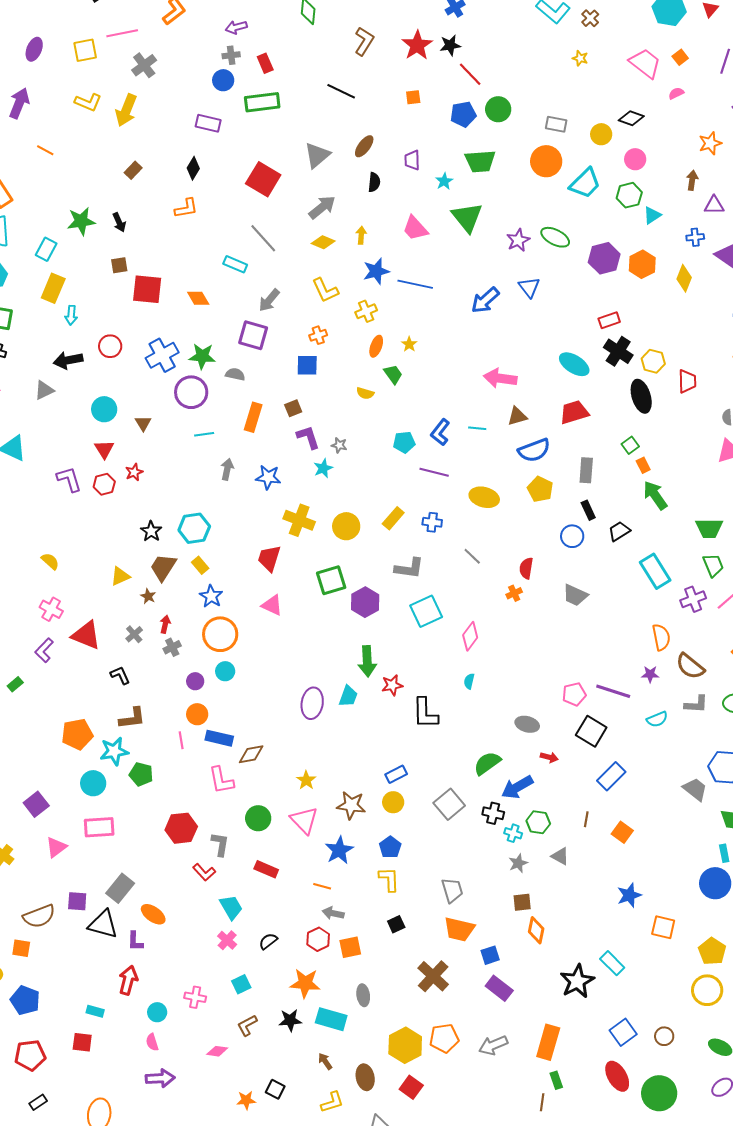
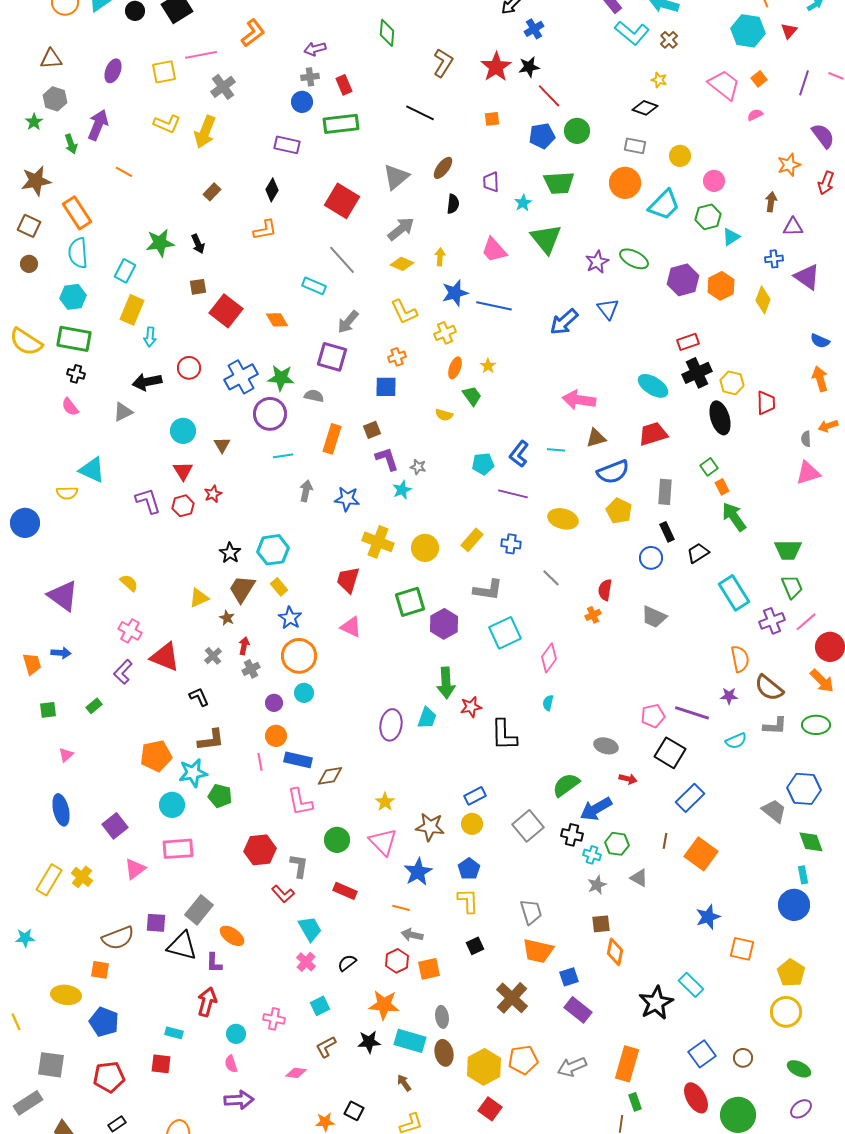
black diamond: (631, 118) -> (645, 108), moved
red square: (147, 289) -> (226, 311), turned 32
black cross: (618, 351) -> (697, 373), turned 32
orange square: (622, 832) -> (701, 854), size x1.5
brown ellipse: (365, 1077) -> (444, 1053), moved

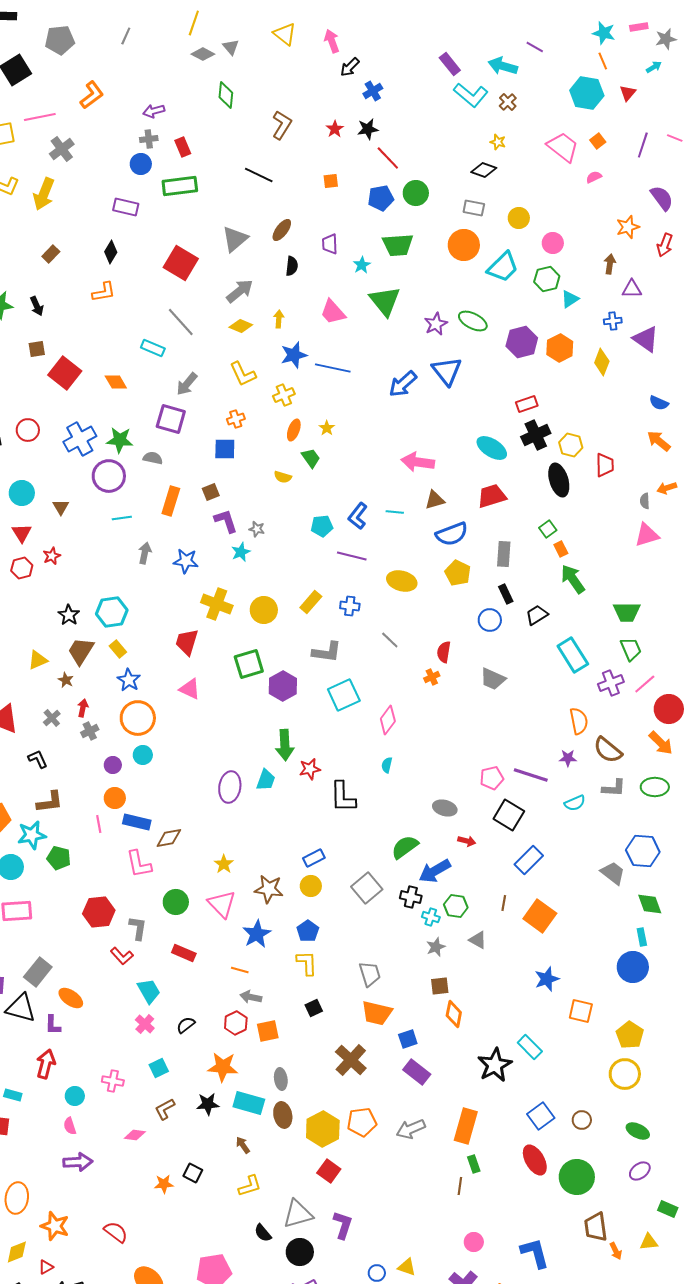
red star: (496, 67) -> (335, 129), size x0.6
blue triangle: (608, 309) -> (447, 371), size x1.4
orange arrow: (820, 379) -> (659, 441), turned -35

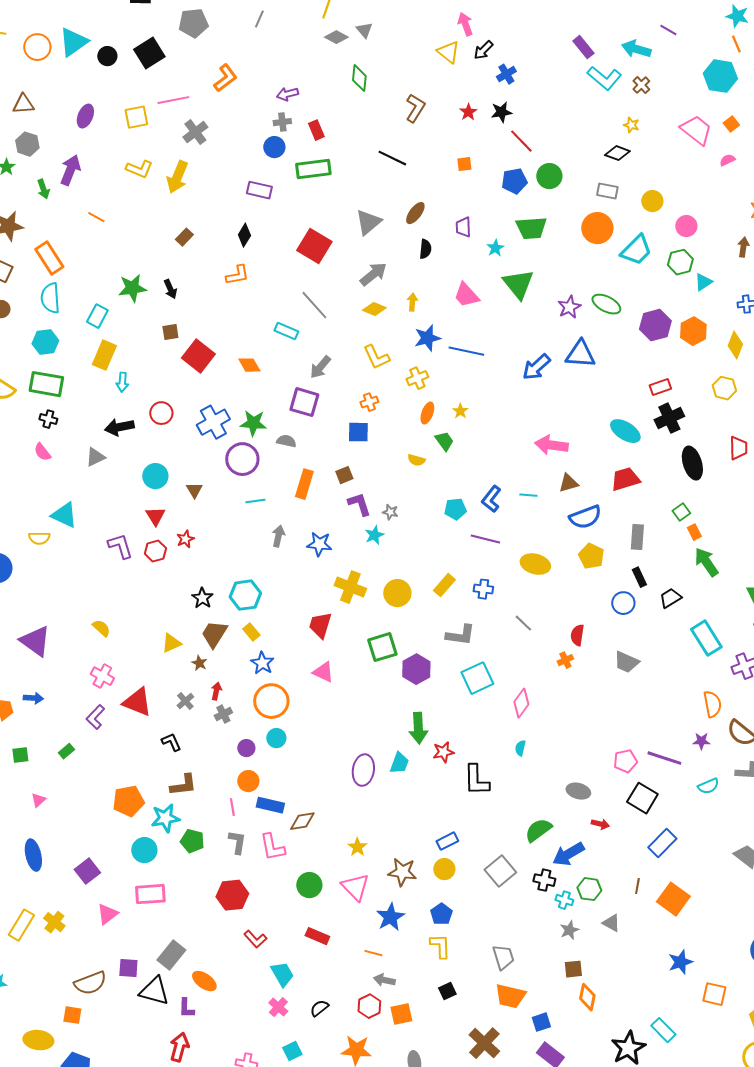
yellow triangle: (285, 34) -> (448, 52), moved
blue triangle: (447, 371) -> (580, 354), turned -48
yellow hexagon: (571, 445) -> (724, 388), moved
gray L-shape: (138, 928) -> (237, 842), moved

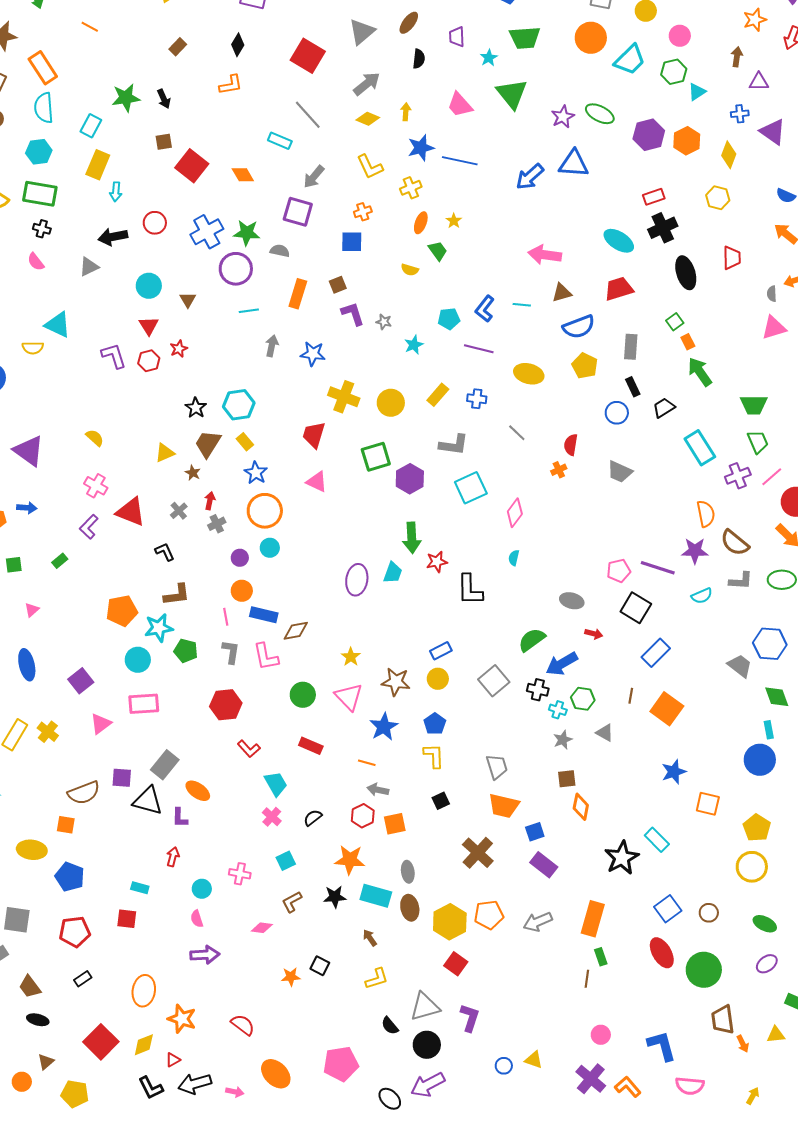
cyan star: (374, 535) -> (414, 345), moved
purple star: (701, 741) -> (695, 551), size x1.5
red arrow: (179, 1047) -> (173, 857), size x0.7

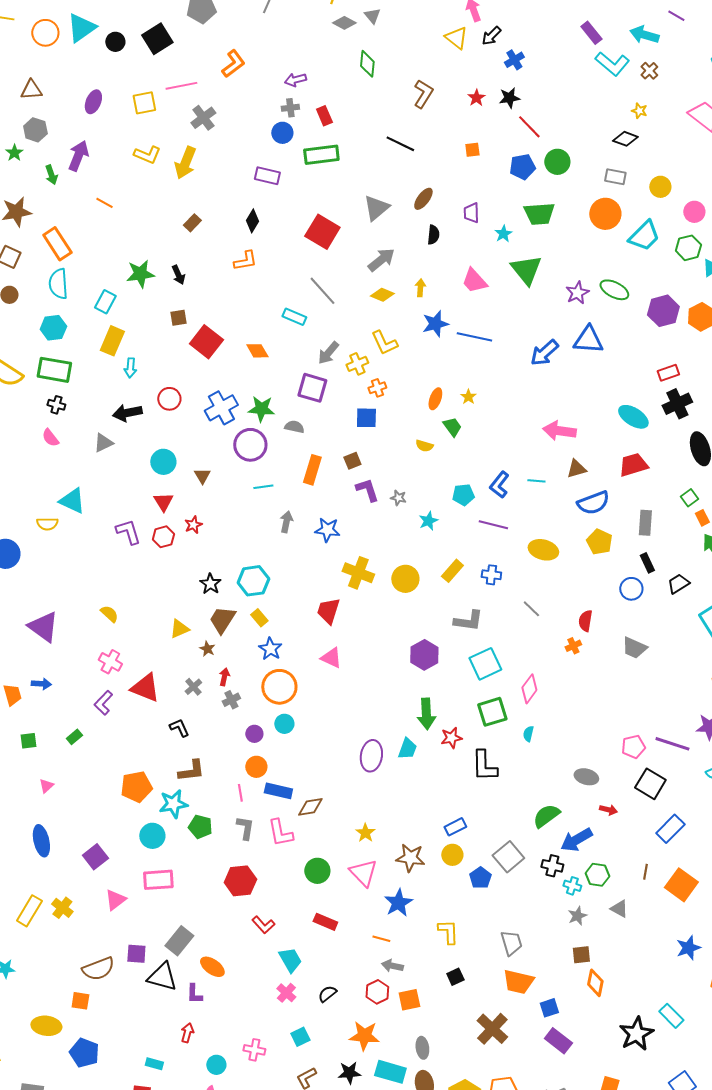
yellow cross: (411, 188) -> (357, 364), moved
green square: (376, 457) -> (492, 712), moved
blue pentagon: (435, 724) -> (480, 878), moved

